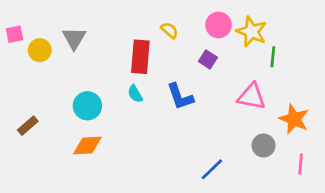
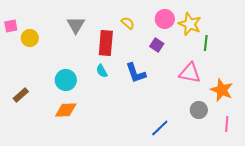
gray triangle: (74, 38) -> (76, 25), moved

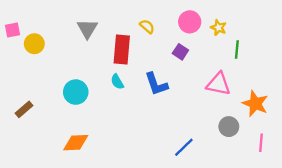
yellow star: (190, 24) -> (218, 28), size x0.6
orange diamond: (66, 110) -> (76, 143), moved

